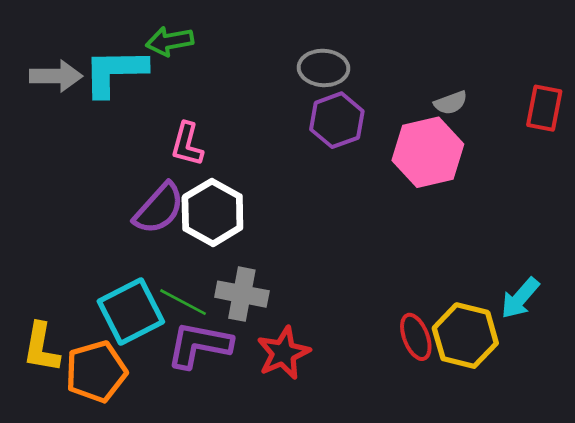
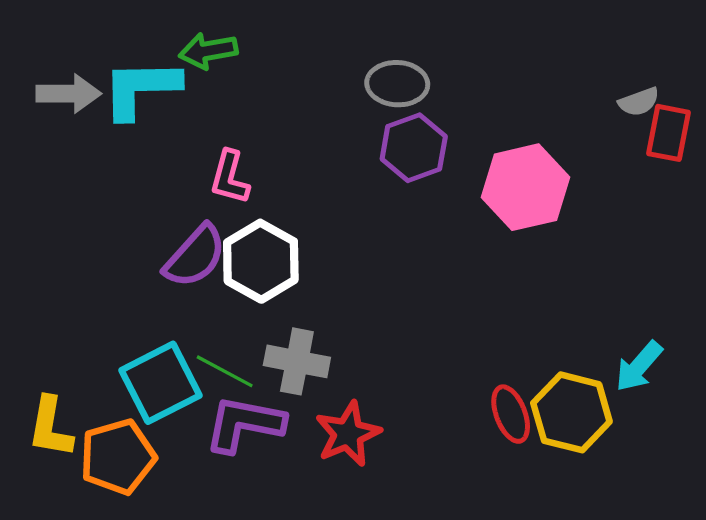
gray semicircle: (451, 103) -> (639, 102), moved

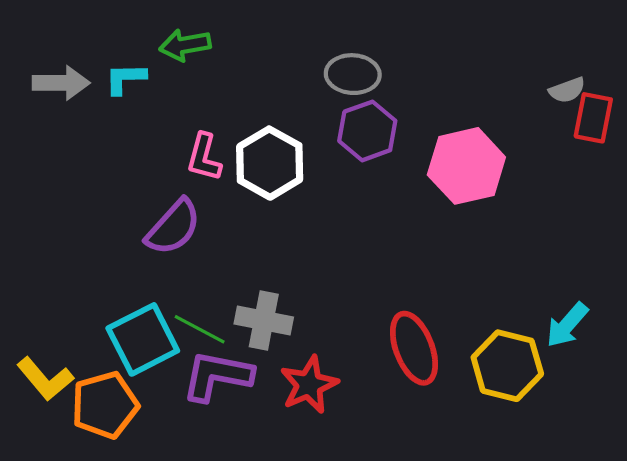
cyan L-shape: (141, 89) -> (125, 78), size x0.6
white hexagon: (261, 261) -> (270, 163), moved
red ellipse: (511, 414) -> (414, 348), moved, size x1.4
yellow L-shape: (50, 427) -> (45, 379), turned -50

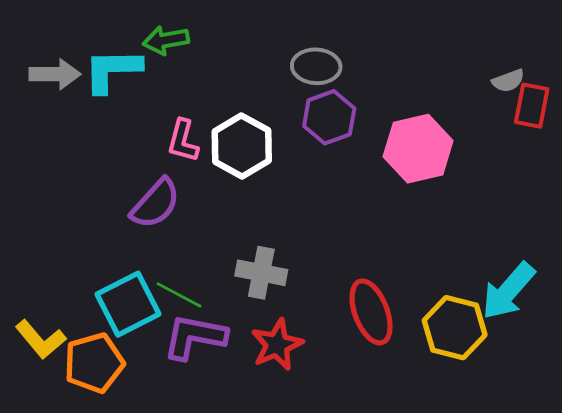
cyan L-shape: (125, 78) -> (112, 70), size x1.6
gray cross: (264, 320) -> (261, 273), moved
cyan arrow: (567, 325) -> (508, 291), size x1.4

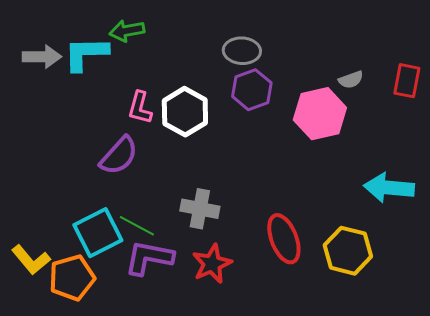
gray semicircle: (508, 81) -> (351, 80), moved
cyan arrow: (508, 291) -> (389, 188), moved, turned 54

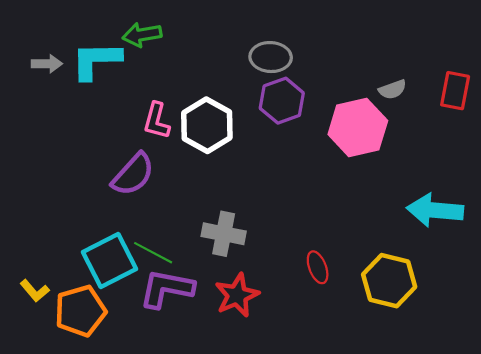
gray arrow: (42, 57) -> (47, 64), size x0.7
red ellipse: (284, 239) -> (318, 267), size x0.6
yellow L-shape: (31, 260) -> (35, 291), size x0.7

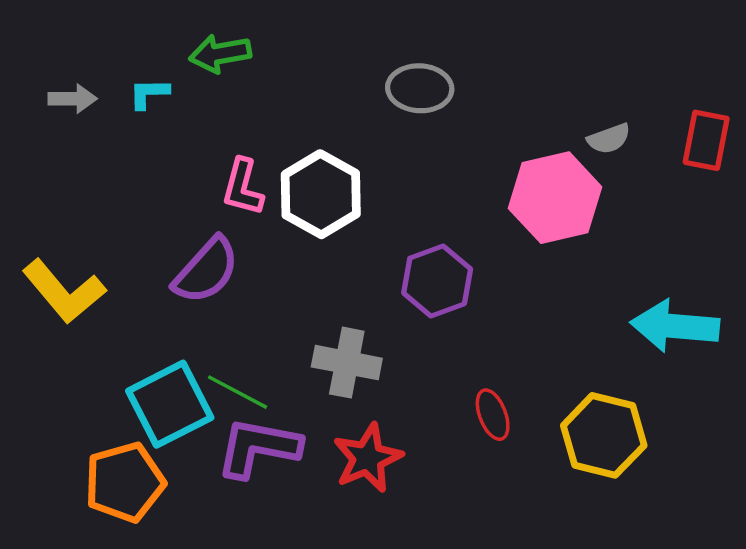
cyan L-shape: (96, 60) -> (149, 93), size x0.5
purple hexagon: (282, 101) -> (437, 281), moved
yellow L-shape: (35, 291) -> (64, 291), moved, size x1.8

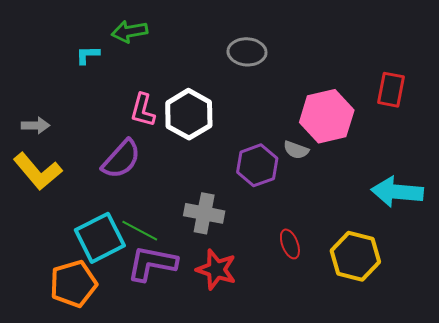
gray arrow: (73, 99) -> (36, 125), moved
gray semicircle: (609, 139) -> (296, 150), moved, turned 40
red rectangle: (706, 140) -> (391, 90), moved
red star: (368, 458) -> (216, 270), turned -30

